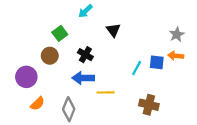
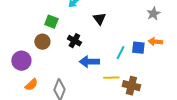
green square: (60, 33) -> (51, 22), turned -32
gray star: (177, 35) -> (153, 14), moved
blue arrow: (83, 78) -> (89, 62), moved
yellow line: (105, 92) -> (111, 78), moved

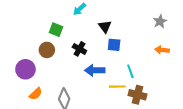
blue square: (138, 48) -> (114, 45), moved
cyan line: (120, 53) -> (130, 71), moved, turned -48

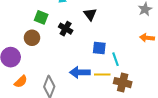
blue square: (114, 45) -> (99, 48), moved
black cross: (79, 49) -> (66, 29), moved
blue arrow: (95, 70) -> (80, 72), moved

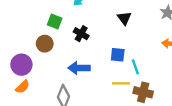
black triangle: (90, 14) -> (124, 18), moved
blue arrow: (80, 72) -> (79, 68), moved
orange semicircle: (21, 82) -> (23, 87), moved

